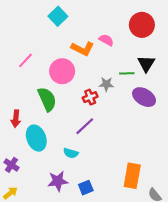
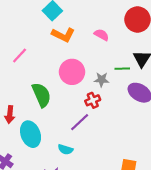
orange L-shape: (83, 49) -> (63, 35), moved
pink circle: (62, 71) -> (72, 72), moved
red cross: (90, 97) -> (93, 100), moved

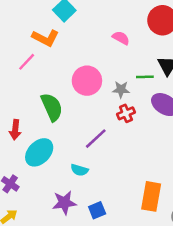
orange L-shape: (63, 35) -> (45, 38), moved
red cross: (93, 100) -> (126, 113), moved
cyan ellipse: (31, 134) -> (39, 152), turned 65

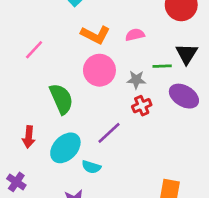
orange L-shape: (45, 38) -> (95, 35), moved
pink semicircle: (121, 38) -> (135, 35), moved, turned -42
red arrow: (15, 130) -> (29, 137), moved
cyan ellipse: (39, 152) -> (65, 148), moved

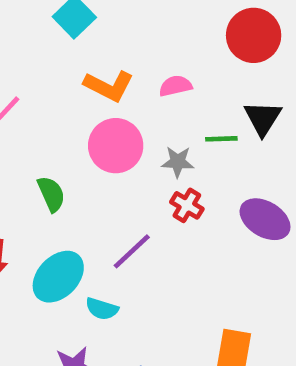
purple ellipse: (184, 96) -> (265, 219), moved
green semicircle: (61, 99) -> (51, 194), size x0.7
red cross: (142, 106) -> (187, 205), turned -36

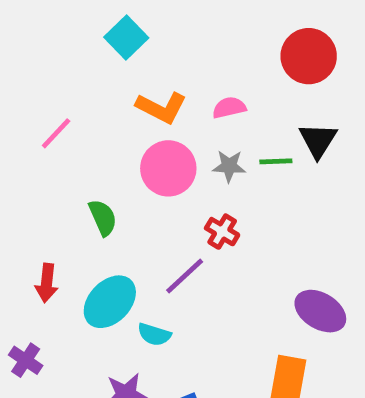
gray star: (178, 162) -> (229, 166), moved
red cross: (187, 205) -> (222, 232), moved
purple ellipse: (265, 219) -> (320, 311), moved

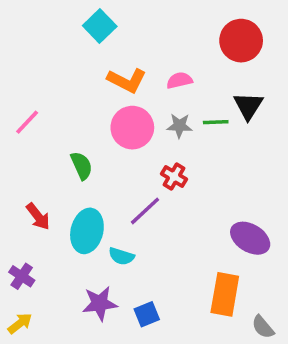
pink line: (56, 133) -> (27, 122), moved
red arrow: (47, 283) -> (38, 216), turned -44
cyan ellipse: (110, 302) -> (87, 231), turned -30

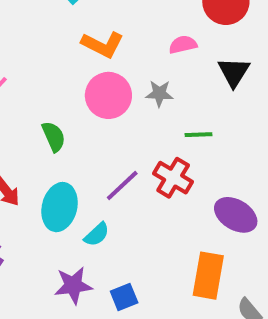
pink semicircle: (179, 80) -> (183, 45), moved
green line: (216, 122) -> (198, 135), moved
red cross: (174, 177) -> (173, 178), moved, size x1.4
cyan semicircle: (121, 256) -> (97, 234), turned -60

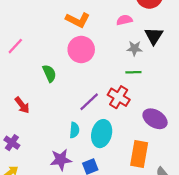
gray star: (159, 93) -> (135, 48), moved
cyan ellipse: (60, 207) -> (102, 134), moved
cyan semicircle: (97, 234) -> (74, 130), turned -42

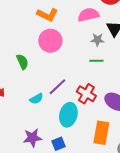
pink semicircle: (124, 20) -> (88, 15), size x1.5
red cross: (119, 97) -> (86, 94), moved
cyan semicircle: (74, 130) -> (36, 99), moved, turned 56

